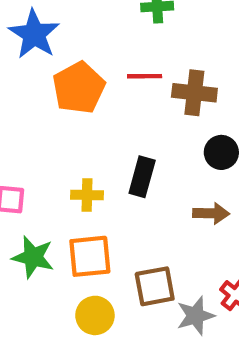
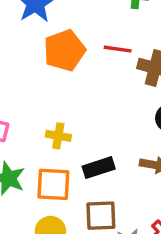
black rectangle: (142, 177) -> (99, 168), moved, turned 48

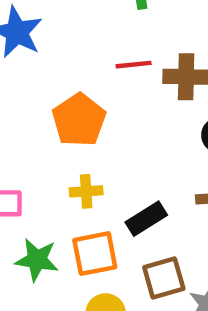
orange pentagon: (64, 50) -> (79, 120), moved

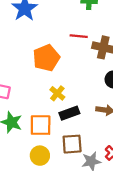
yellow cross: (86, 191) -> (57, 93), moved, turned 32

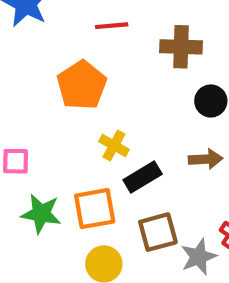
red line: (79, 36) -> (112, 26), moved

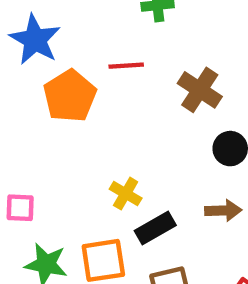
brown cross: (181, 47) -> (200, 90), turned 30
orange pentagon: (82, 85) -> (70, 96), moved

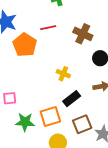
yellow cross: (126, 194) -> (63, 74), moved

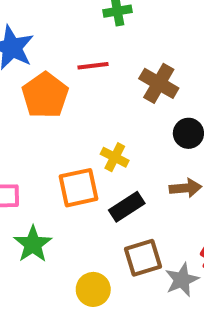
orange square: (50, 117) -> (78, 188), moved
green star: (25, 122) -> (33, 244), turned 30

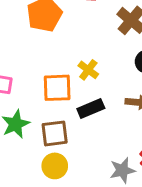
brown square: (143, 258) -> (55, 133), moved

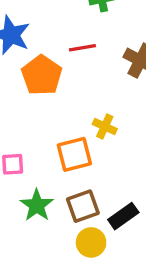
black rectangle: (91, 109) -> (123, 216), moved

